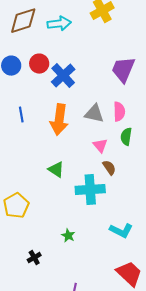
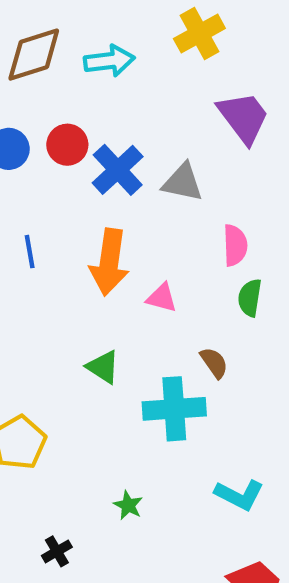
purple trapezoid: (123, 70) -> (243, 117), moved, turned 120
gray triangle: (94, 114) -> (183, 182), moved
pink triangle: (100, 146) -> (162, 298), moved, turned -35

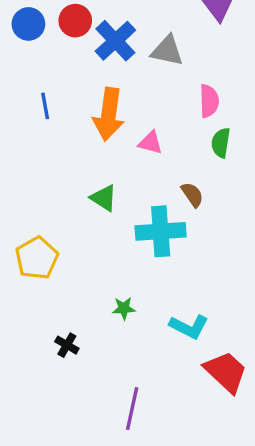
cyan L-shape: (239, 495) -> (189, 327), moved
green star: (128, 505) -> (124, 308), turned -30
black cross: (57, 551) -> (67, 345), turned -30

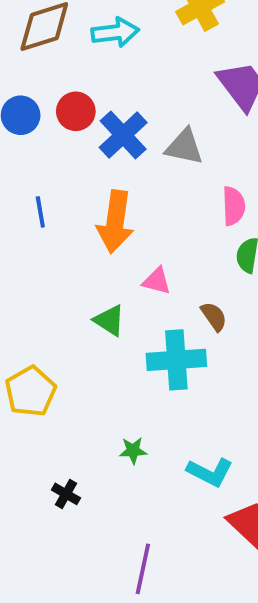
pink triangle: (151, 143) -> (157, 281), moved

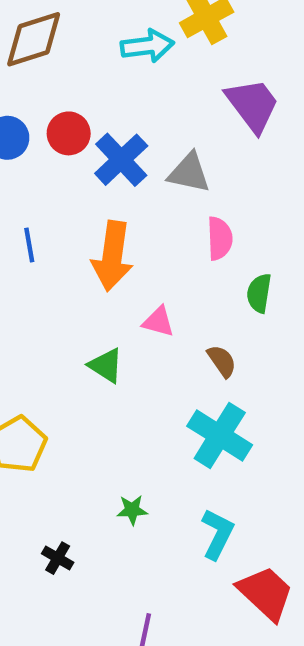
cyan arrow: (115, 32) -> (147, 46), moved
pink semicircle: (234, 206) -> (220, 238), moved
cyan cross: (176, 360) -> (220, 435), moved, turned 36
cyan L-shape: (210, 472) -> (217, 534), turned -90

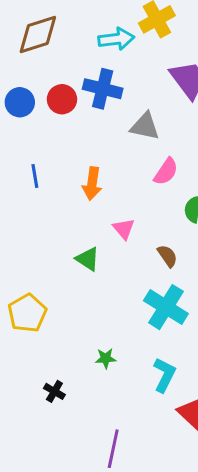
blue cross: (121, 160) -> (103, 89), moved, turned -33
pink semicircle: (220, 238) -> (166, 172), turned 36
orange arrow: (112, 256) -> (92, 184), size x0.7
pink triangle: (158, 322) -> (124, 229), turned 35

